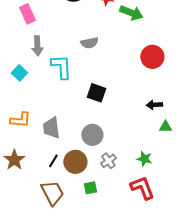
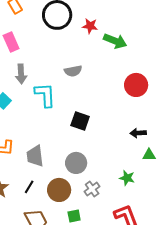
green star: (144, 159) -> (127, 178), moved
black line: (53, 161) -> (29, 187), moved

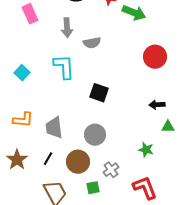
gray arrow: (21, 74) -> (67, 28), moved
gray cross: (92, 189) -> (111, 170), moved

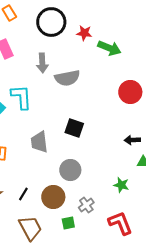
gray semicircle: (92, 43) -> (67, 78), size x1.4
cyan L-shape: (64, 67) -> (21, 97), moved
gray trapezoid: (54, 128) -> (39, 142), moved

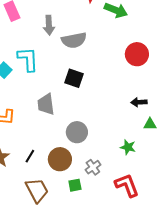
black square: (74, 128) -> (74, 78), moved

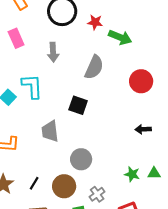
gray semicircle: (74, 40) -> (94, 67), moved, turned -55
green triangle: (150, 124) -> (154, 173), moved

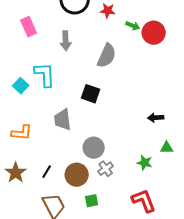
green arrow: (120, 37) -> (133, 26), size x0.6
red circle: (141, 81) -> (154, 33), moved
green triangle: (154, 173) -> (167, 148), moved
gray cross: (97, 194) -> (106, 169), moved

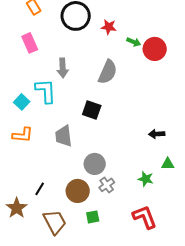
gray arrow: (66, 41) -> (63, 68), moved
orange L-shape: (22, 133) -> (23, 135), moved
black line: (47, 172) -> (40, 189), moved
brown star: (16, 173) -> (17, 208), moved

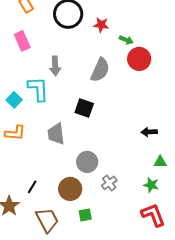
red circle: (155, 49) -> (139, 59), moved
green star: (146, 179) -> (151, 185), moved
gray cross: (107, 185) -> (109, 183), moved
red L-shape: (145, 217) -> (153, 215), moved

